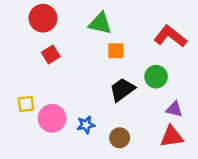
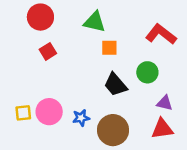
black trapezoid: (122, 90) -> (115, 85), turned -95
yellow square: (26, 104) -> (23, 113), moved
brown circle: (120, 138) -> (113, 130), size x1.6

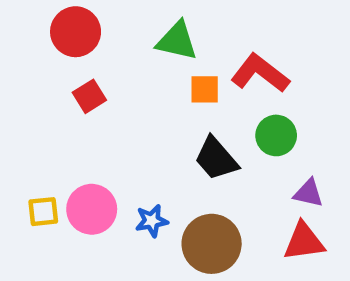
red L-shape: (161, 34) -> (260, 73), moved

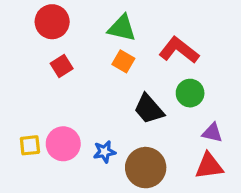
orange square: (205, 89) -> (123, 61), moved, turned 30

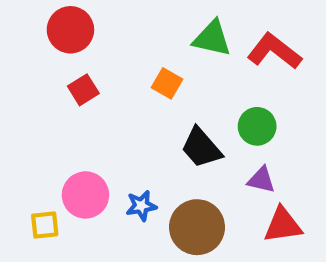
green triangle: (122, 28) -> (212, 38), moved
red L-shape: (179, 50) -> (274, 51), moved
purple triangle: (212, 133) -> (261, 180), moved
yellow square: (30, 145) -> (45, 225), moved

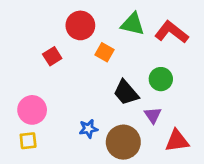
red circle: (70, 30) -> (80, 25), moved
purple triangle: (261, 180) -> (153, 115), moved, turned 42
pink circle: (85, 195) -> (32, 110), moved

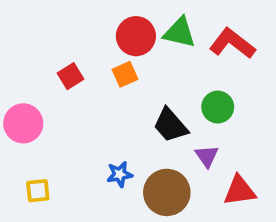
red circle: (80, 25) -> (136, 36), moved
orange square: (104, 52) -> (125, 74), moved, turned 36
pink circle: (32, 110) -> (23, 123), moved

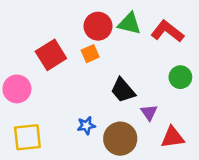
red square: (70, 76) -> (51, 55), size x1.6
green circle: (218, 107) -> (180, 77), moved
yellow square: (38, 191) -> (27, 137), size x1.6

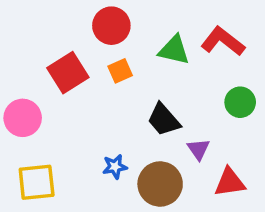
green triangle: (129, 24) -> (174, 50), moved
red circle: (98, 26) -> (111, 26), moved

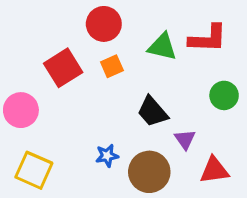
red L-shape: (223, 41) -> (208, 39), turned 144
yellow square: (37, 182) -> (34, 170), turned 30

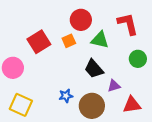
red circle: (104, 24) -> (81, 20), moved
red L-shape: (208, 39) -> (128, 24), turned -105
green triangle: (162, 47) -> (100, 40), moved
purple triangle: (185, 139) -> (114, 86), turned 48

